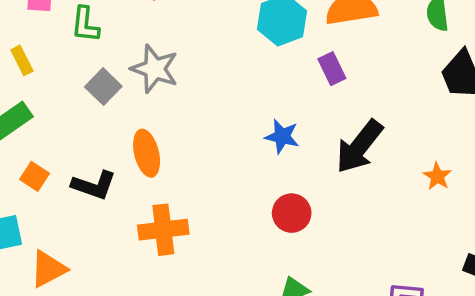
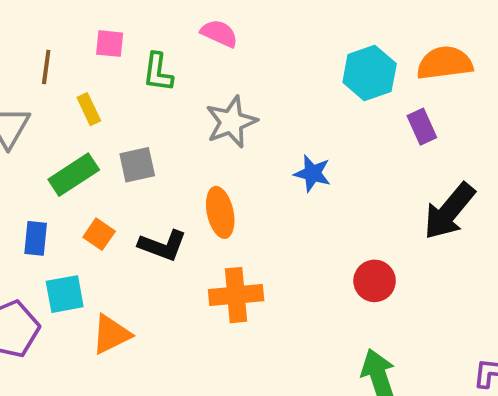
gray star: (155, 69) -> (231, 122), turned 30
gray square: (103, 87) -> (137, 165), moved, turned 32
blue star: (282, 136) -> (312, 173), moved

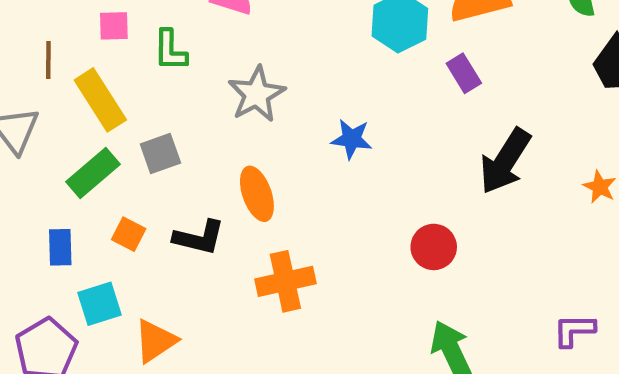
yellow rectangle: (89, 109) -> (100, 100), size x1.8

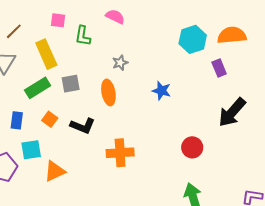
brown line: (48, 60) -> (14, 31), moved, turned 36
gray star: (257, 94) -> (120, 63), size x0.6
orange ellipse: (257, 194) -> (108, 92), moved

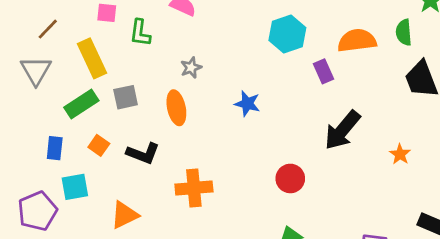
orange semicircle: (232, 35) -> (357, 41), moved
orange triangle: (55, 171) -> (124, 215), moved

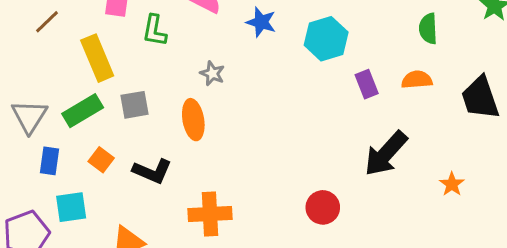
green semicircle: (404, 32) -> (428, 29), moved
orange semicircle: (357, 41) -> (417, 80), moved, size x0.7
gray star: (191, 68) -> (212, 73), turned -30
gray triangle: (36, 71) -> (29, 116), moved
blue star: (247, 104) -> (261, 22), moved

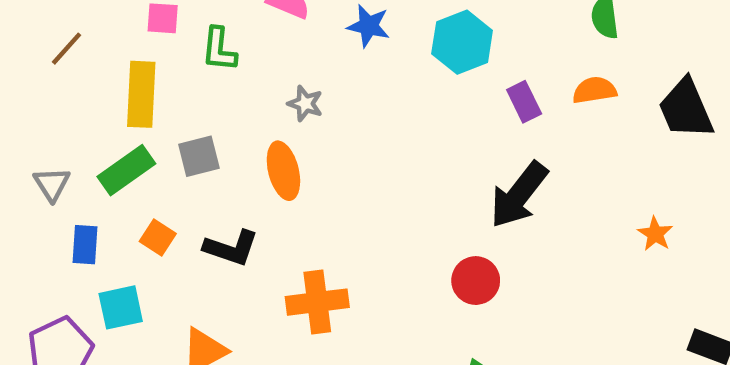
yellow rectangle: (97, 58) -> (141, 94), turned 30
gray triangle: (29, 116) -> (52, 184), size x0.7
black arrow: (386, 154) -> (519, 195), moved

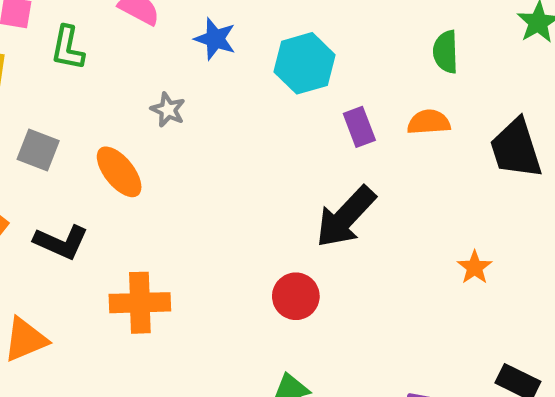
gray star: (305, 104) -> (168, 110), moved
gray square: (199, 156) -> (38, 150), turned 30
orange ellipse: (283, 171) -> (119, 172), turned -30

